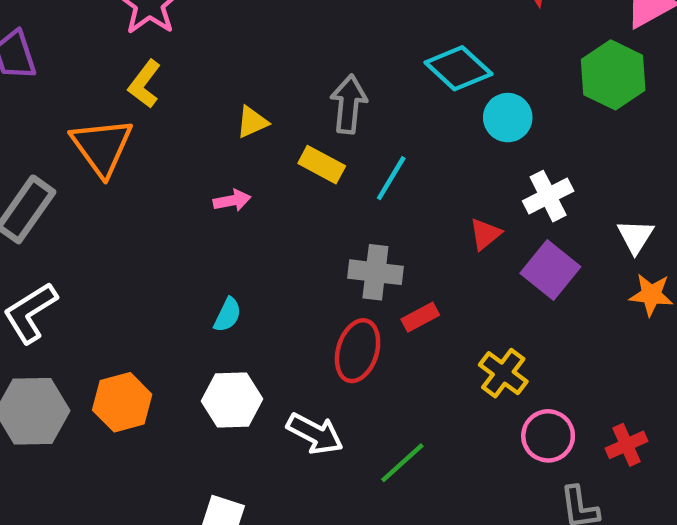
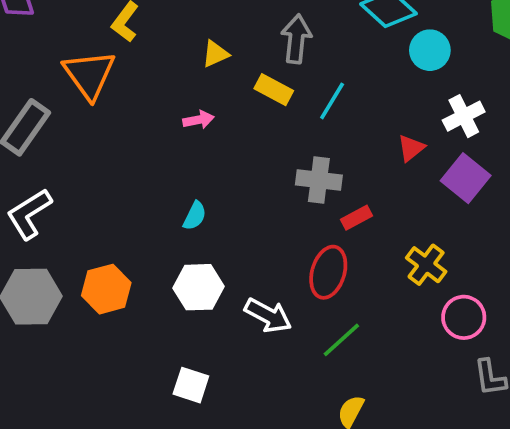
red ellipse: (358, 351) -> (328, 272), moved

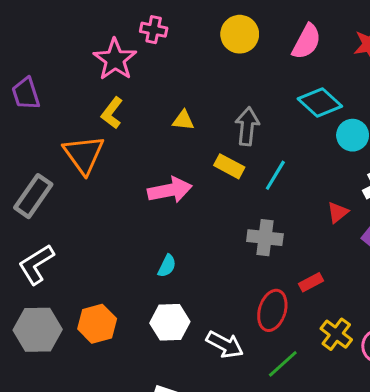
yellow triangle: (215, 54) -> (183, 120), moved, turned 30
pink arrow: (198, 120) -> (170, 190), size x1.8
red rectangle: (357, 218) -> (311, 282), moved
yellow cross: (426, 265) -> (336, 334), moved

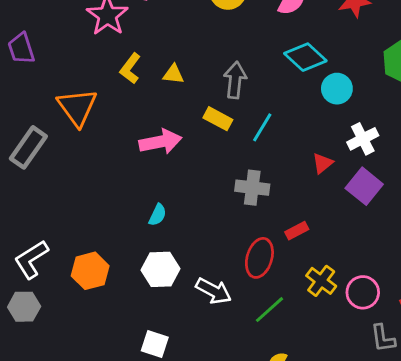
yellow L-shape: (112, 113) -> (130, 68), moved
white L-shape: (36, 264) -> (31, 259), moved
gray hexagon: (38, 330) -> (24, 307), moved, size x0.7

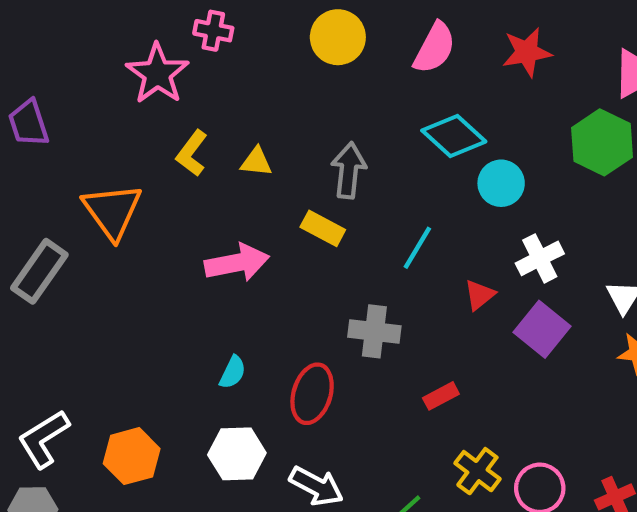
cyan line: (262, 127) -> (417, 248), moved
red ellipse: (259, 258) -> (312, 394), moved

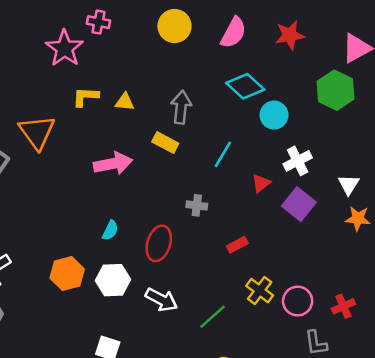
yellow L-shape: (192, 153) -> (85, 97), turned 56
gray cross: (374, 331) -> (197, 205), size x0.7
orange hexagon: (132, 456) -> (67, 274), moved

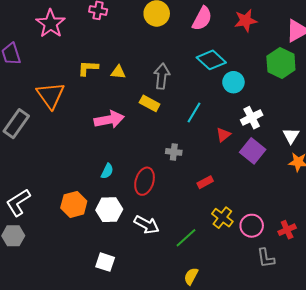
pink star: (64, 48) -> (51, 24), moved

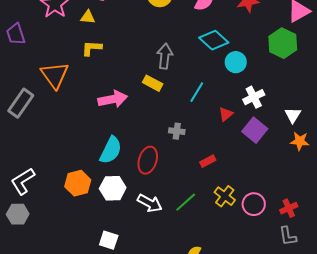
yellow triangle: (118, 72) -> (88, 17), moved
cyan semicircle: (107, 171) -> (111, 150), size x1.8
green line: (186, 238) -> (186, 202), moved
gray L-shape: (266, 258) -> (288, 236), moved

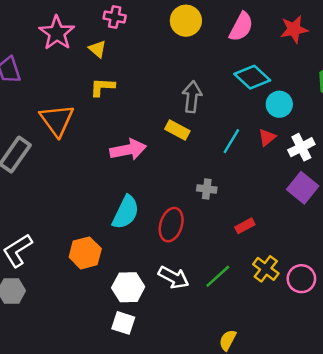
yellow triangle: (88, 17) -> (97, 49), turned 35
red triangle: (226, 114) -> (267, 137), moved
white hexagon: (113, 188) -> (128, 287), moved

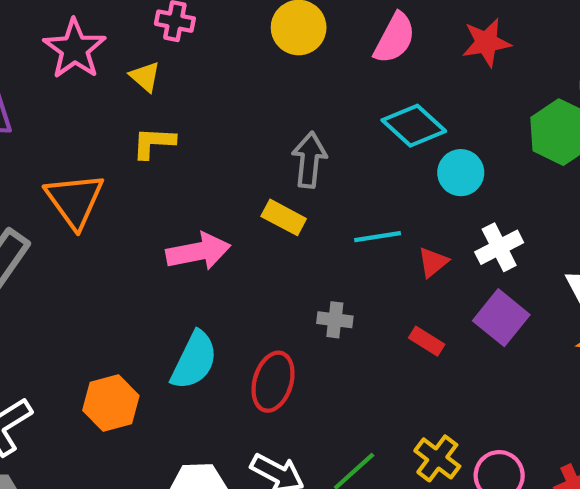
red triangle: (267, 137) -> (433, 262), moved
cyan line: (231, 141) -> (378, 237), turned 50
red rectangle: (245, 226) -> (427, 341), moved, turned 60
orange hexagon: (85, 253) -> (111, 403), moved

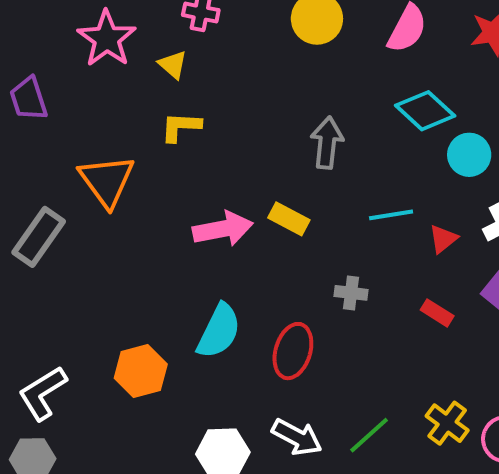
yellow rectangle: (284, 217) -> (289, 219), moved

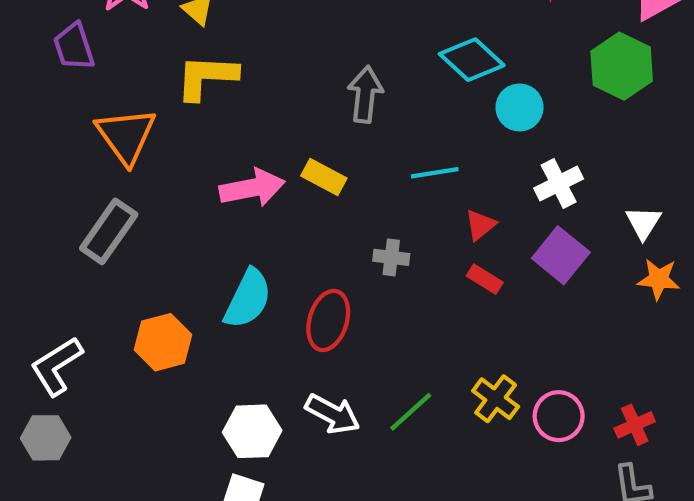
purple trapezoid: (29, 99) -> (74, 47), moved
yellow L-shape: (181, 127) -> (206, 77), size x1.4
gray rectangle: (39, 237) -> (109, 231), moved
red triangle: (443, 239) -> (480, 225), moved

